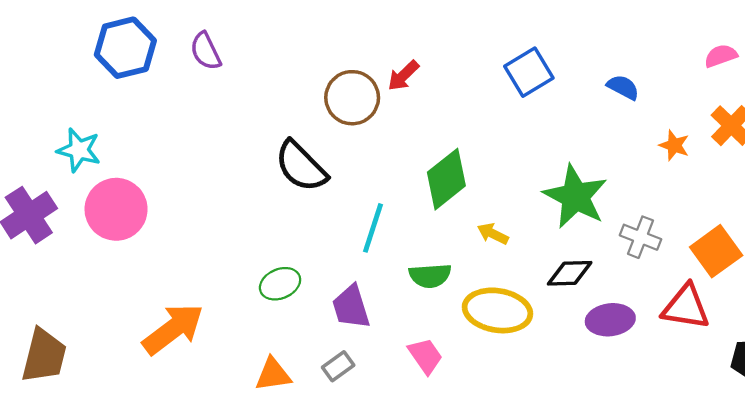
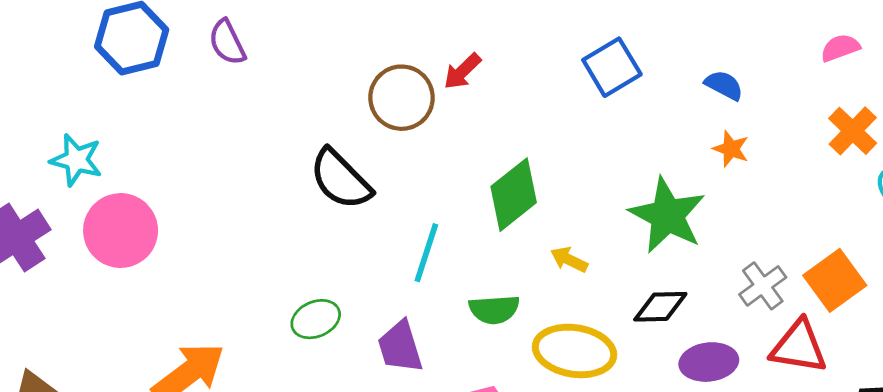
orange star: (674, 145) -> (731, 149), moved
gray cross: (640, 237) -> (763, 286), moved, turned 33

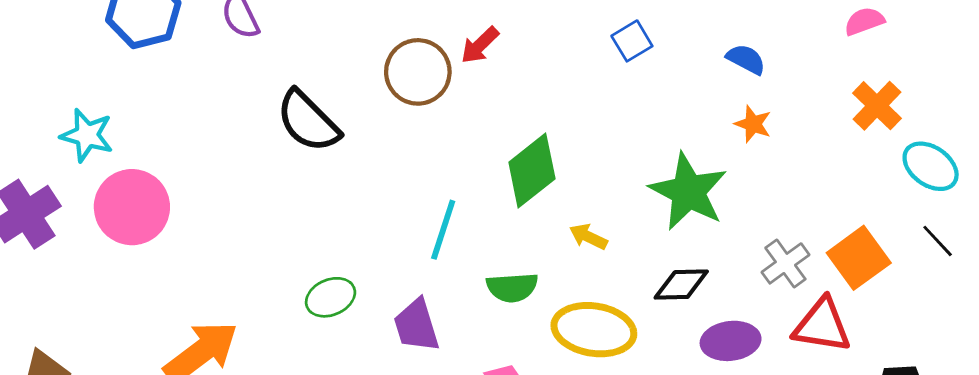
blue square: (612, 67) -> (632, 41), size x0.7
black semicircle: (341, 179) -> (308, 121), moved

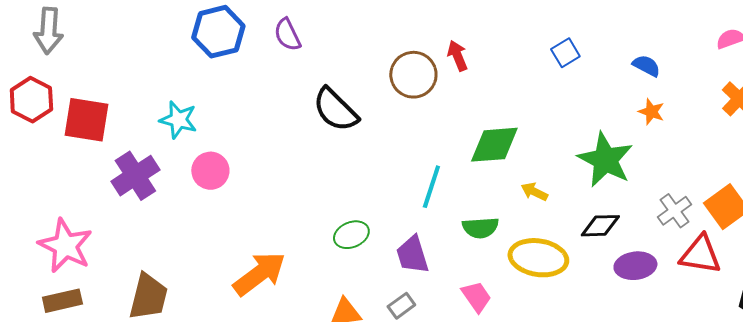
red arrow: (480, 45) -> (457, 56), turned 112
green diamond: (532, 170) -> (494, 145), turned 34
pink circle: (132, 207) -> (210, 171), size x0.7

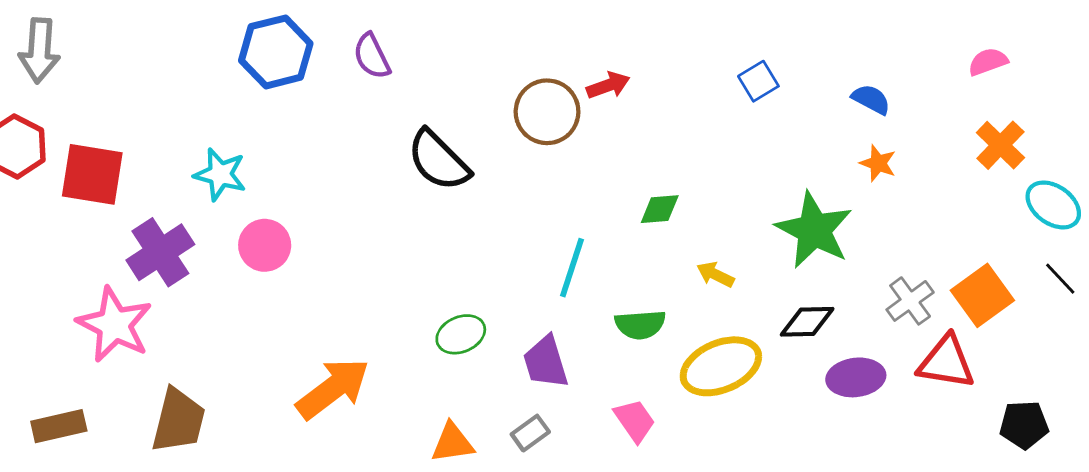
red arrow: (457, 56) -> (608, 85), turned 92
green diamond: (494, 145) -> (660, 209), size x0.6
pink star: (65, 246) -> (114, 325), moved
yellow ellipse: (538, 258) -> (721, 366), turned -32

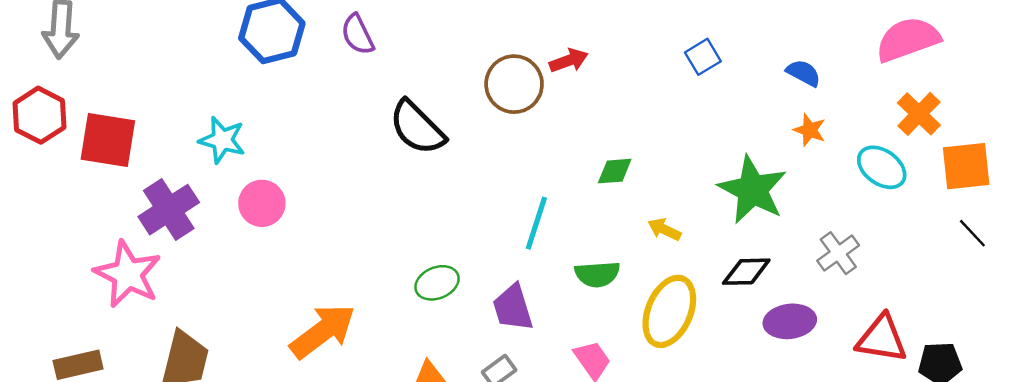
pink semicircle: (988, 62) -> (908, 39), size x1.8
cyan ellipse: (1053, 205) -> (882, 167), moved
orange square: (982, 295) -> (966, 166), moved, turned 30
red triangle: (946, 362) -> (882, 339), moved
yellow ellipse: (721, 366) -> (669, 311), turned -44

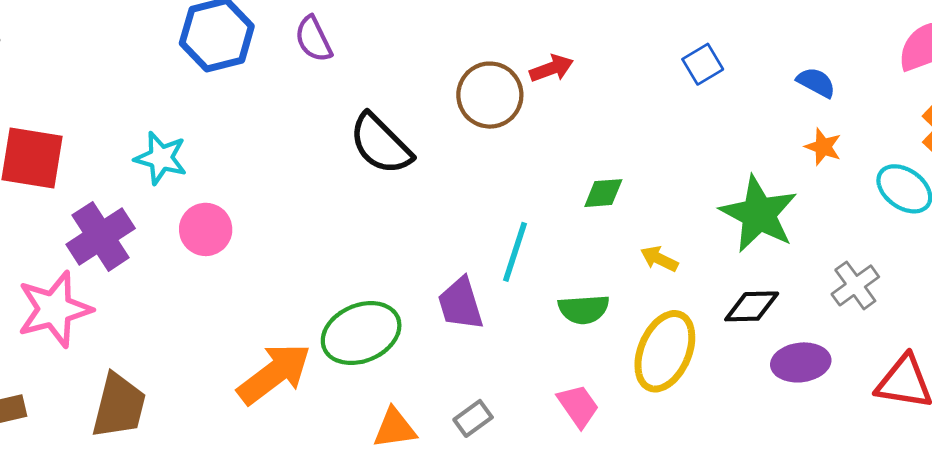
pink star: (128, 274) -> (54, 309), turned 30
green ellipse: (437, 283) -> (361, 333), moved, size x1.6
purple trapezoid: (513, 308) -> (460, 304), moved

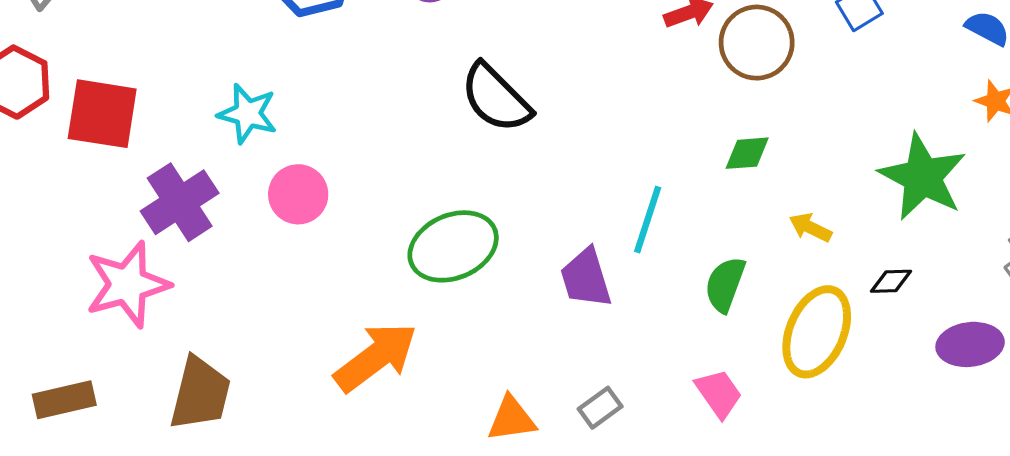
brown circle: (490, 95) -> (757, 43), moved
black diamond: (752, 306) -> (891, 281), moved, size x0.7
green semicircle: (584, 309) -> (725, 284), turned 114
green ellipse: (361, 333) -> (453, 246), moved

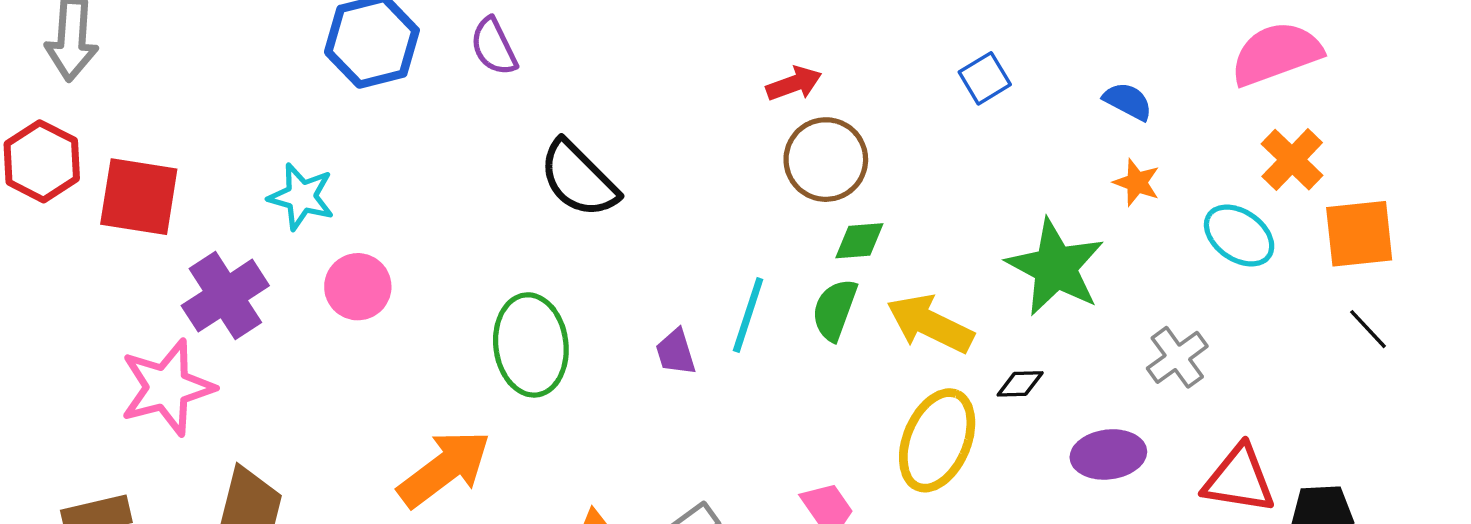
brown circle: (757, 43) -> (826, 160), moved
yellow arrow: (810, 227) -> (930, 324), size x1.8
green ellipse: (453, 246) -> (531, 345), turned -74
purple trapezoid: (586, 278) -> (676, 352), moved, size x0.7
green semicircle: (725, 284) -> (835, 310), moved

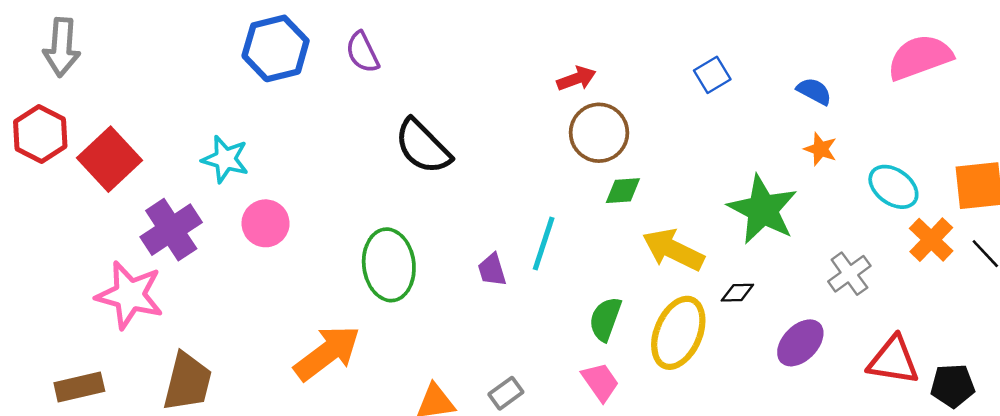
orange cross: (1292, 160) -> (931, 240), moved
red square: (139, 197) -> (109, 159), turned 38
green semicircle: (835, 310) -> (605, 319), moved
pink star: (167, 387) -> (130, 295), turned 30
purple ellipse: (1108, 454) -> (800, 343), turned -39

